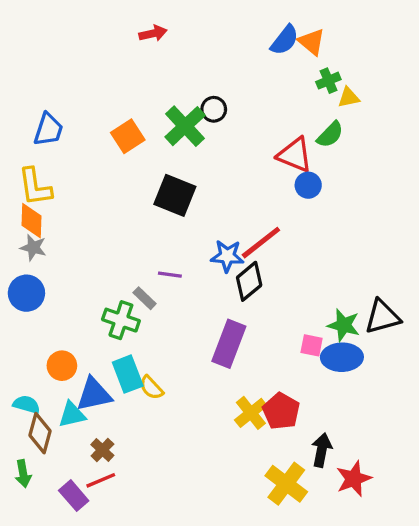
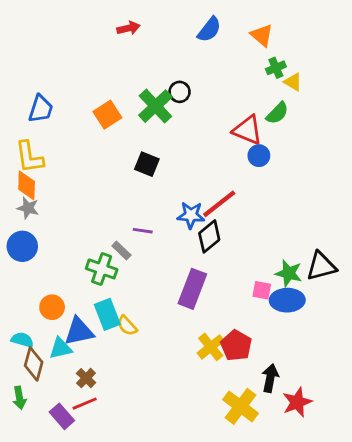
blue semicircle: (285, 40) -> (209, 30), moved
yellow triangle: (349, 97) -> (293, 82), turned 42
black square: (175, 195) -> (147, 164), size x0.7

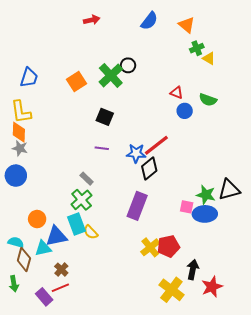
green semicircle: (277, 113) -> (208, 100), moved, turned 66
red triangle: (248, 130) -> (177, 93), size x0.6
purple line: (143, 231) -> (102, 148), moved
green cross: (102, 269) -> (82, 200), moved, turned 30
red pentagon: (236, 345) -> (168, 246), turned 30

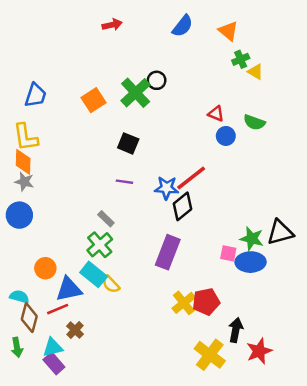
cyan rectangle: (76, 224) -> (94, 274), turned -30
cyan triangle: (43, 248) -> (53, 347), moved
red line: (60, 288) -> (58, 309), moved

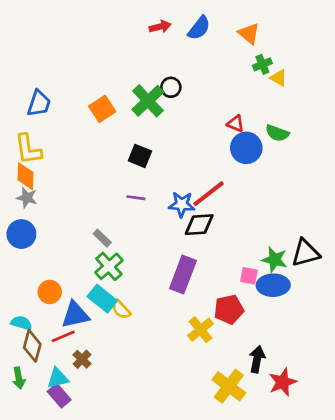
red arrow: (112, 25) -> (160, 27), moved
blue circle: (226, 136) -> (246, 148), size x1.5
black diamond: (183, 206) -> (199, 225), turned 36
gray rectangle: (106, 219) -> (102, 238), moved
red pentagon: (206, 302) -> (229, 309), moved

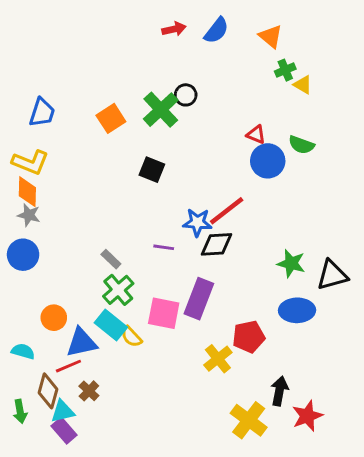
yellow L-shape: (28, 149) -> (30, 162), turned -60
purple line: (136, 198) -> (164, 247), moved
green star: (275, 260) -> (291, 263), moved
pink square: (249, 276) -> (164, 313), moved, size x1.6
brown diamond: (32, 346) -> (48, 391), moved

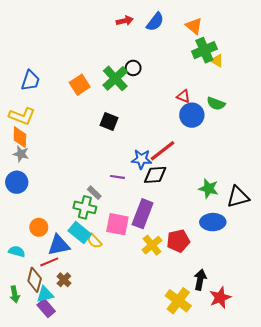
green cross: (285, 70) -> (204, 50), size x1.6
gray rectangle: (111, 259) -> (94, 193), moved
green cross: (118, 290) -> (85, 207), turned -35
yellow cross: (218, 359) -> (152, 245), moved

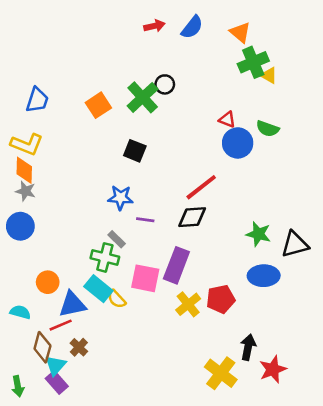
blue star: (142, 159) -> (121, 198), moved
green arrow: (15, 294) -> (18, 386), moved
cyan triangle: (45, 294) -> (55, 365), turned -36

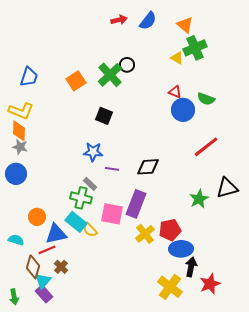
yellow triangle: (269, 75) -> (177, 58), moved
red line: (201, 187) -> (206, 147), moved
green star: (258, 234) -> (199, 199), moved, turned 30
blue ellipse: (264, 276) -> (181, 249), moved

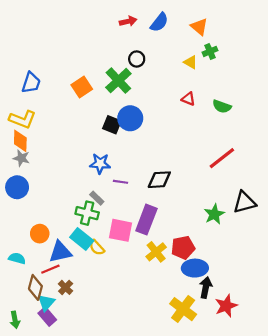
green cross: (195, 48) -> (210, 51), size x0.6
black circle: (127, 65) -> (137, 59), moved
blue circle: (183, 110) -> (130, 118), moved

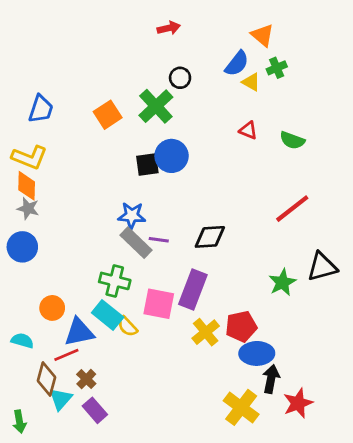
blue semicircle: (159, 22) -> (237, 64), moved
black square: (112, 125) -> (147, 164), turned -30
gray rectangle: (97, 198) -> (136, 243), moved, size x1.6
purple rectangle: (47, 317) -> (95, 410), moved

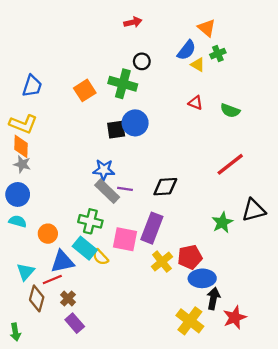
green cross: (156, 106) -> (123, 84), turned -32
orange circle: (52, 308) -> (48, 234), moved
cyan semicircle: (22, 341) -> (18, 221), moved
cyan triangle: (61, 399) -> (25, 272), moved

